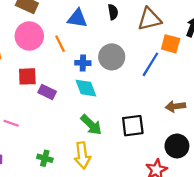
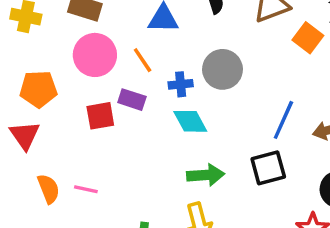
orange square: (171, 44) -> (308, 38), turned 30
blue line: (150, 64) -> (283, 120), moved
purple rectangle: (47, 92) -> (132, 100), moved
green arrow: (91, 125) -> (206, 175), turned -40

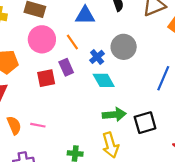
blue cross: (181, 84) -> (97, 57), turned -32
purple rectangle: (132, 100) -> (66, 67), turned 49
black square: (268, 168) -> (145, 123), moved

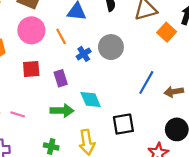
purple rectangle: (66, 67) -> (61, 78), moved
cyan diamond: (104, 80) -> (91, 99), moved
green arrow: (114, 115) -> (62, 111), moved

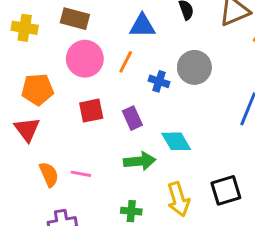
orange line: (61, 36) -> (126, 62), turned 63
blue cross: (84, 54) -> (159, 81), turned -32
black square: (123, 124) -> (226, 190), moved

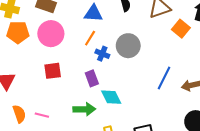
orange line: (126, 62) -> (90, 38), moved
orange pentagon: (37, 89) -> (18, 32), moved
purple rectangle: (132, 118) -> (92, 78), moved

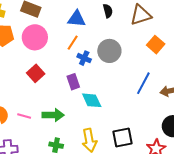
orange square: (181, 29) -> (156, 45), moved
red square: (53, 71) -> (36, 73), turned -36
green arrow: (84, 109) -> (53, 115), moved

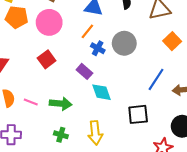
purple rectangle: (73, 82) -> (84, 71), turned -35
black square: (122, 137) -> (138, 114), moved

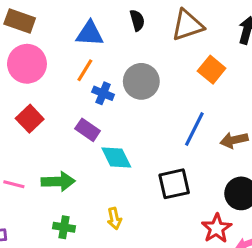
yellow arrow: (95, 133) -> (114, 218), size x0.6

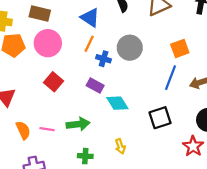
blue triangle: (90, 34) -> (90, 18), turned 36
orange square: (212, 70) -> (180, 49), moved, turned 36

